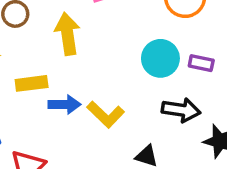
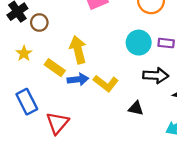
yellow arrow: (67, 34) -> (78, 50), moved
yellow rectangle: (32, 83) -> (55, 68), turned 48

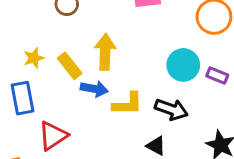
yellow star: (24, 53) -> (34, 58), moved
black arrow: (156, 76) -> (171, 109), moved
yellow L-shape: (106, 83) -> (128, 104), turned -55

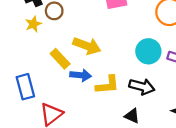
yellow arrow: (105, 52) -> (87, 46), turned 112
yellow star: (34, 58) -> (33, 24), moved

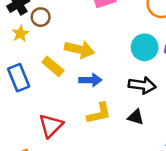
blue arrow: (81, 75) -> (90, 80), moved
yellow L-shape: (107, 85) -> (99, 113), moved
blue rectangle: (25, 87) -> (19, 78), moved

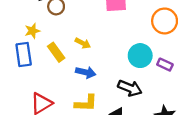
yellow star: (20, 34) -> (32, 31), moved
yellow arrow: (79, 49) -> (83, 43), size x0.6

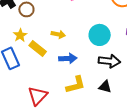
yellow star: (32, 31) -> (20, 35), moved
cyan circle: (140, 56) -> (100, 35), moved

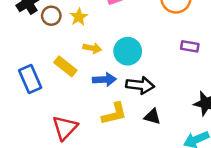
yellow star: (20, 35) -> (79, 17), moved
cyan circle: (100, 35) -> (128, 51), moved
black arrow: (109, 61) -> (140, 85), moved

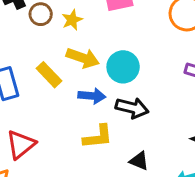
yellow arrow: (92, 48) -> (83, 58), size x1.5
black triangle: (152, 117) -> (139, 161), moved
red triangle: (65, 128) -> (21, 144), moved

